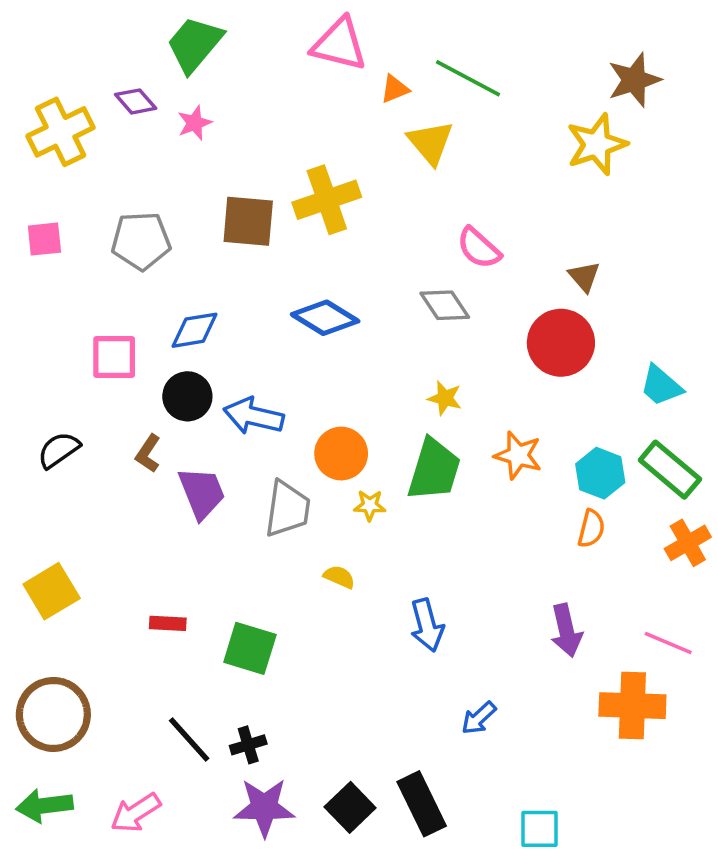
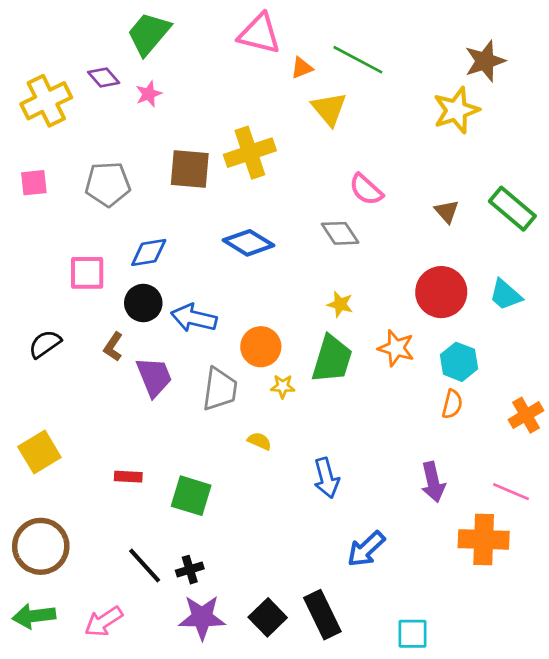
red circle: (561, 343) -> (441, 292), moved
green rectangle: (670, 470) -> (512, 209), moved
blue arrow: (479, 718) -> (366, 549), size x1.4

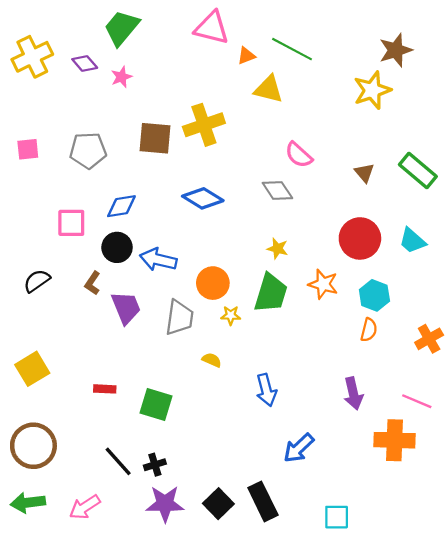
yellow cross: (46, 101) -> (32, 57), moved
yellow triangle: (329, 109) -> (269, 89), turned -36

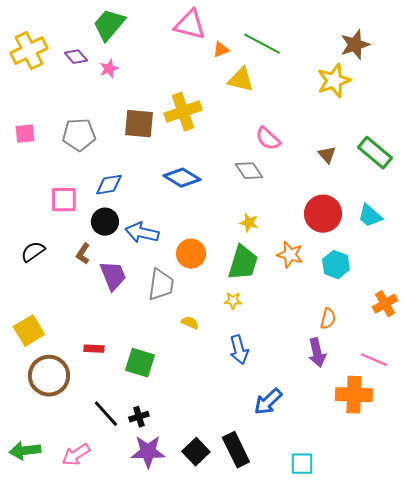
yellow star: (231, 315) -> (233, 301), moved
orange semicircle: (369, 330) -> (328, 319), moved
brown circle: (33, 446) -> (49, 376), moved

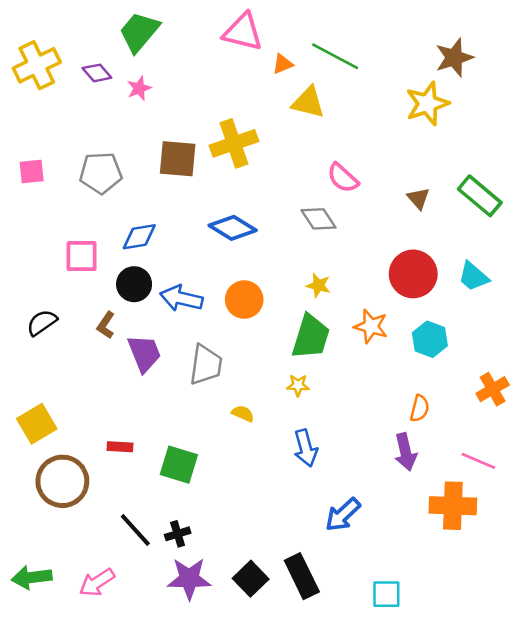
orange circle: (191, 254) -> (244, 300), moved

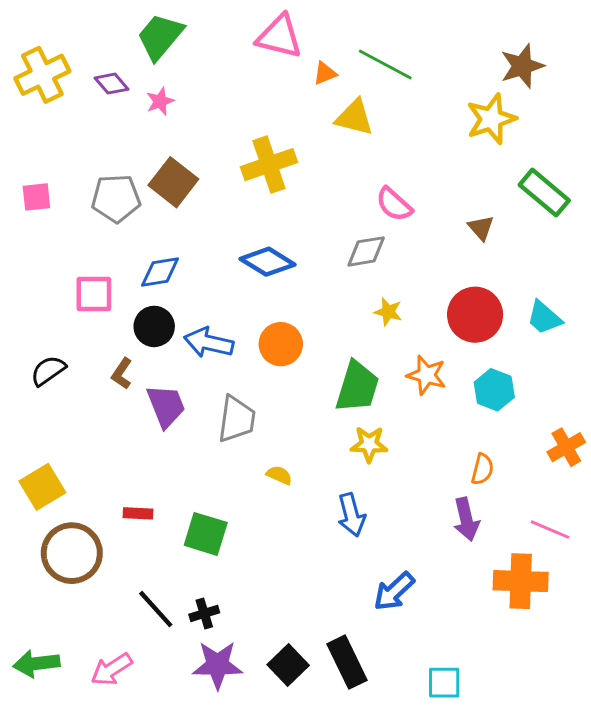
brown square: (178, 159) -> (173, 182), moved, turned 33
green rectangle: (480, 196) -> (544, 193), moved
gray diamond: (318, 219) -> (366, 251), turned -66
yellow star: (318, 285) -> (388, 312), moved
yellow star: (298, 385) -> (369, 444), moved, size x1.4

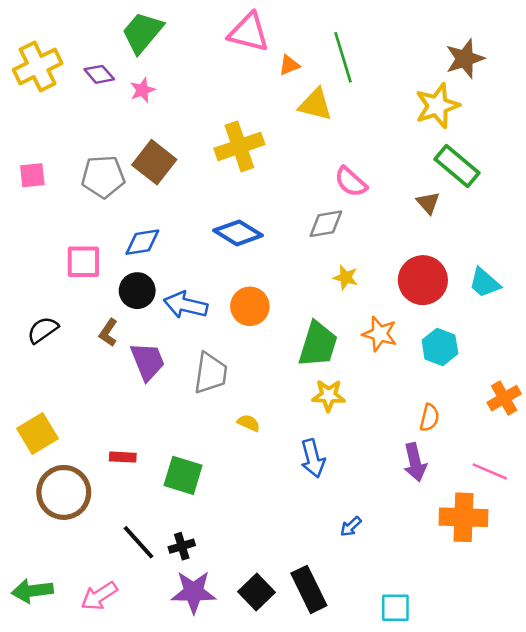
green line: (385, 64) -> (343, 57), turned 45
green rectangle: (544, 193) -> (457, 166), moved
blue arrow: (394, 591) -> (351, 526), size x0.6

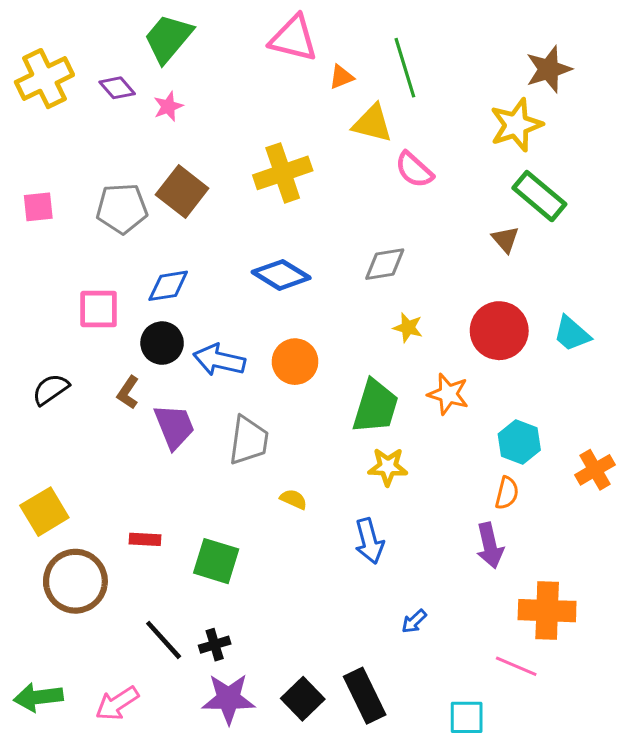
pink semicircle: (351, 182) -> (414, 170), moved
cyan hexagon: (440, 347) -> (519, 442), moved
pink line: (490, 471) -> (516, 666), moved

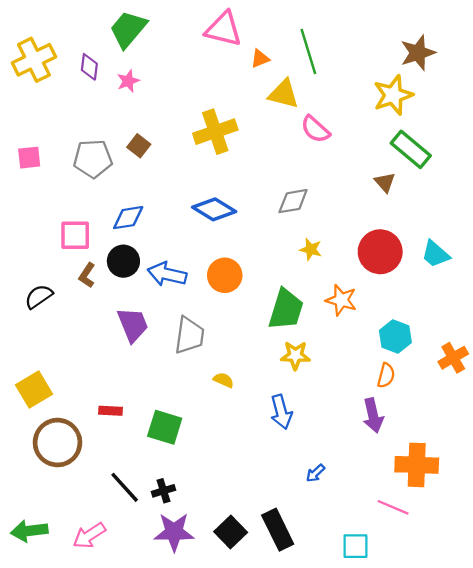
purple diamond: (117, 88) -> (89, 67), turned 48
brown square: (182, 191) -> (139, 146), size x0.6
brown L-shape: (128, 393) -> (87, 275), moved

